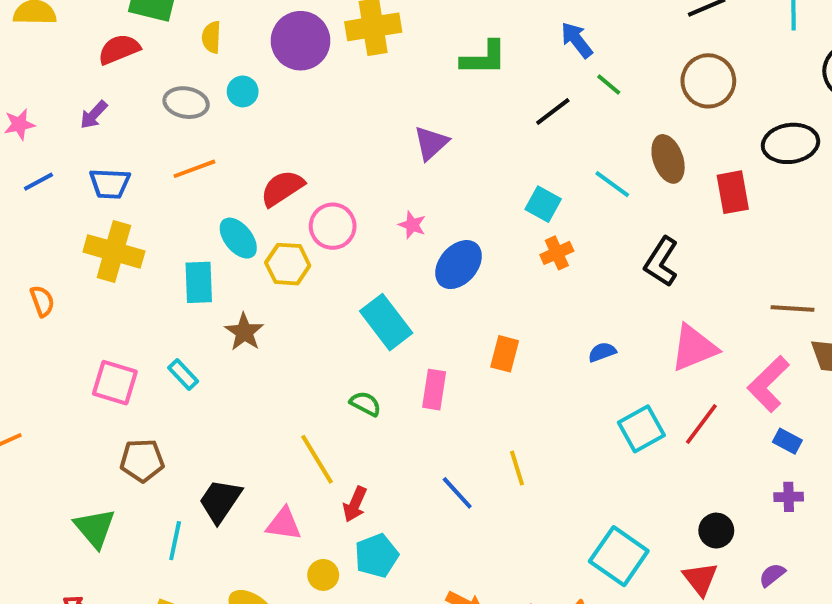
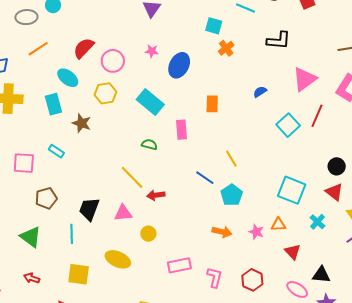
black L-shape: (661, 262) -> (279, 41), turned -105
yellow hexagon: (288, 264) -> (105, 93), moved
red arrow: (355, 504) -> (156, 195), turned 72
cyan pentagon: (376, 556) -> (232, 195), moved

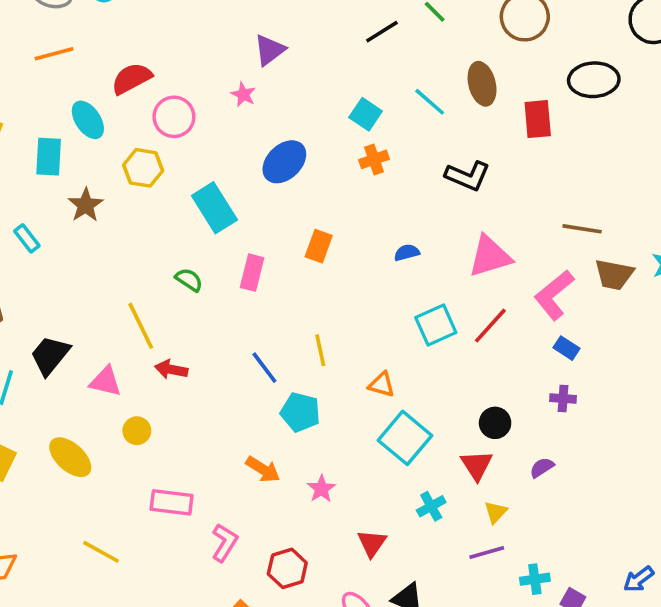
pink star: (152, 51) -> (243, 94), moved
cyan pentagon: (232, 195) -> (300, 412), turned 30
orange triangle: (278, 224) -> (382, 385), moved

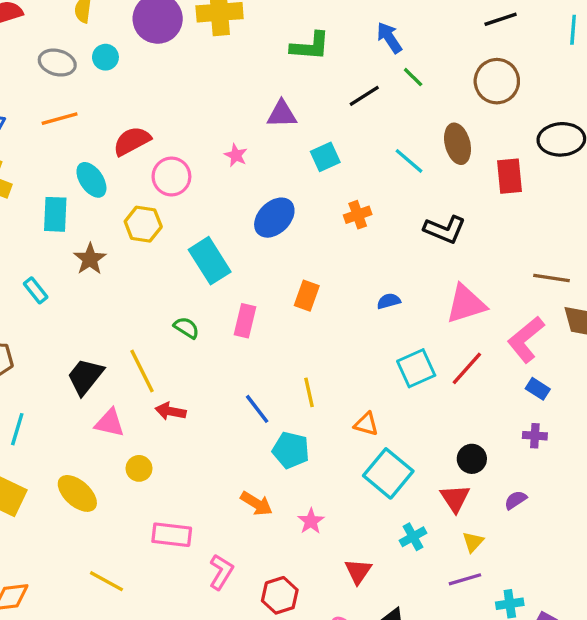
purple triangle: (270, 50) -> (282, 114), moved, turned 36
cyan square: (366, 114) -> (325, 157), moved, turned 32
black trapezoid: (50, 355) -> (85, 377), moved

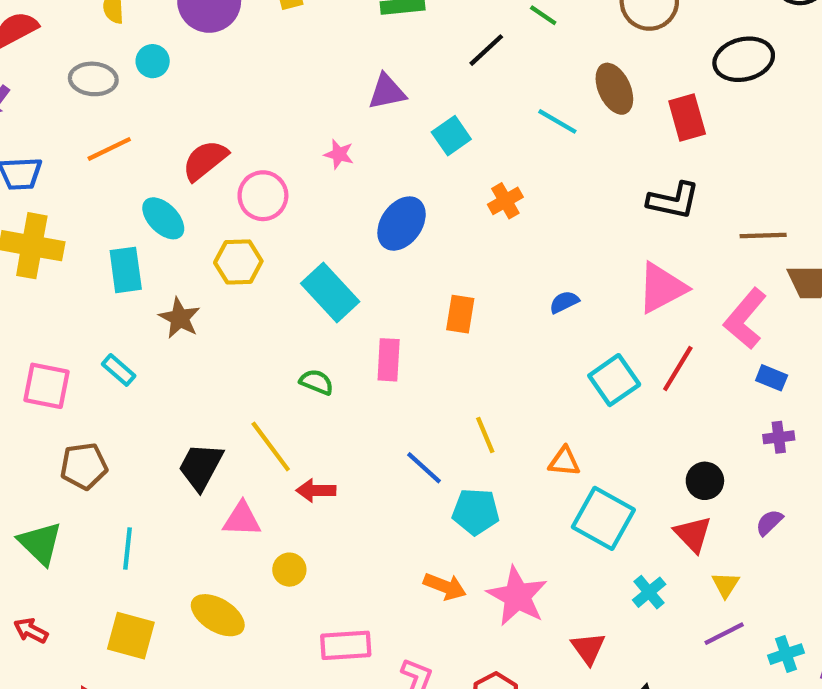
black L-shape: (445, 229) -> (673, 201), moved
pink star: (311, 521) -> (517, 596), size x1.8

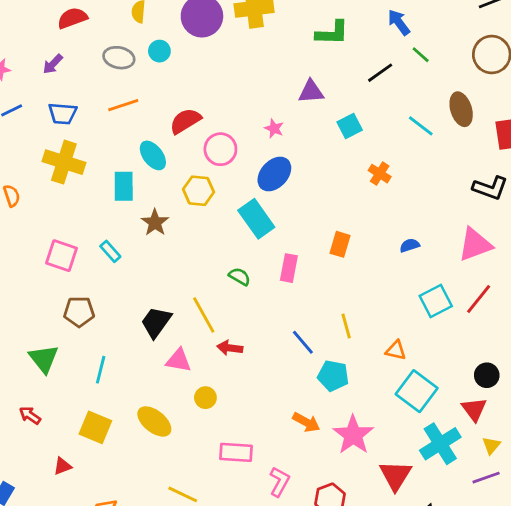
orange cross: (505, 201) -> (380, 174), turned -35
blue ellipse: (402, 224) -> (274, 174), moved
cyan cross: (649, 592) -> (440, 444), size x1.8
red triangle: (588, 648) -> (395, 475), size x1.4

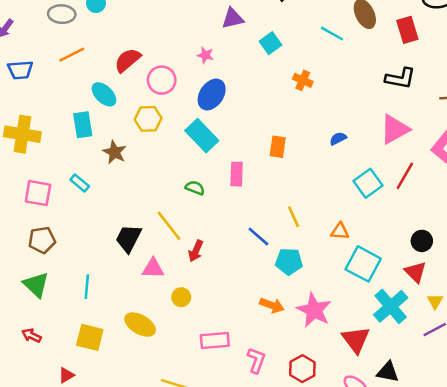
yellow cross: (64, 162) -> (22, 134), moved
brown pentagon: (79, 312) -> (42, 240), moved
red arrow: (230, 348) -> (196, 251), turned -65

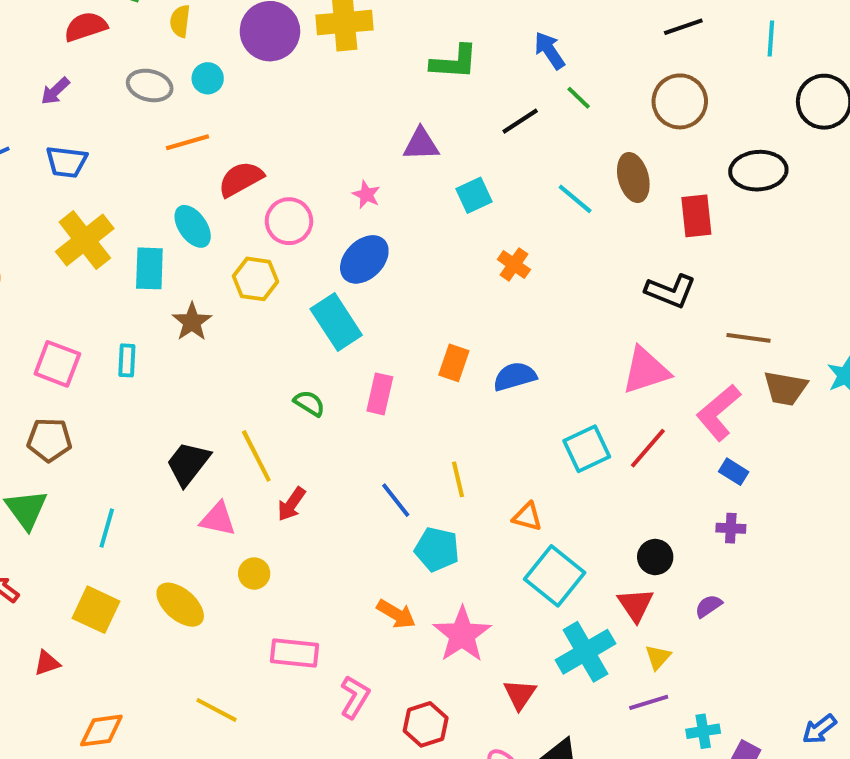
orange line: (72, 55) -> (187, 142), moved
yellow cross: (22, 134) -> (85, 240), moved, turned 32
blue semicircle: (338, 139) -> (515, 376), moved, size x1.5
cyan rectangle: (80, 183) -> (127, 360), turned 42
red triangle: (356, 340) -> (520, 694), size x0.7

